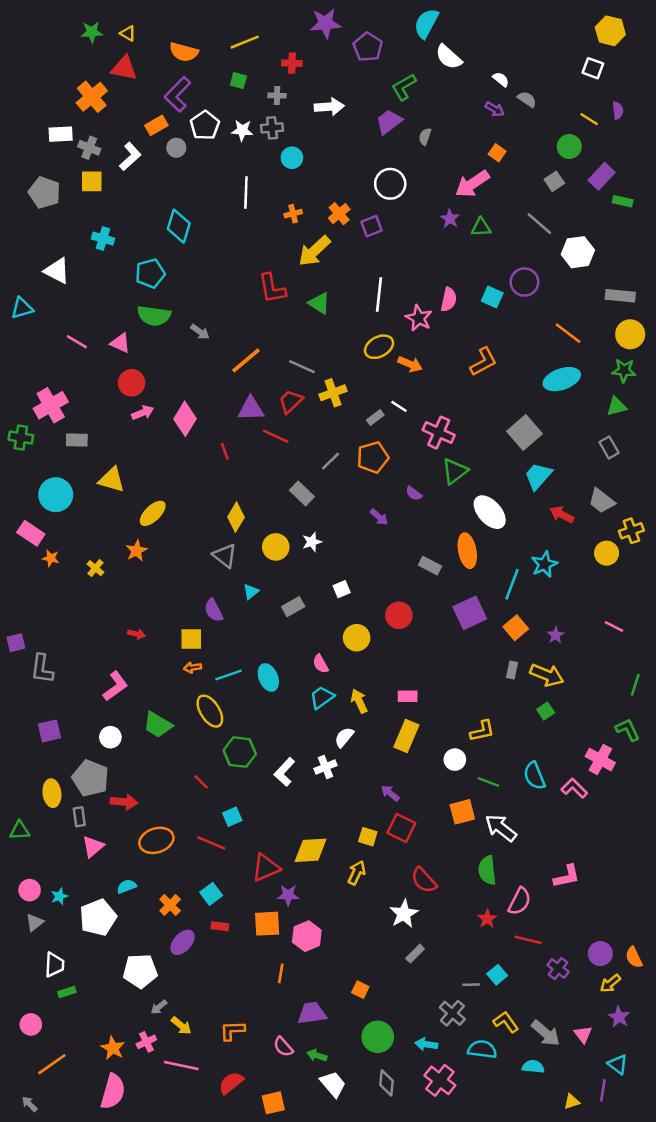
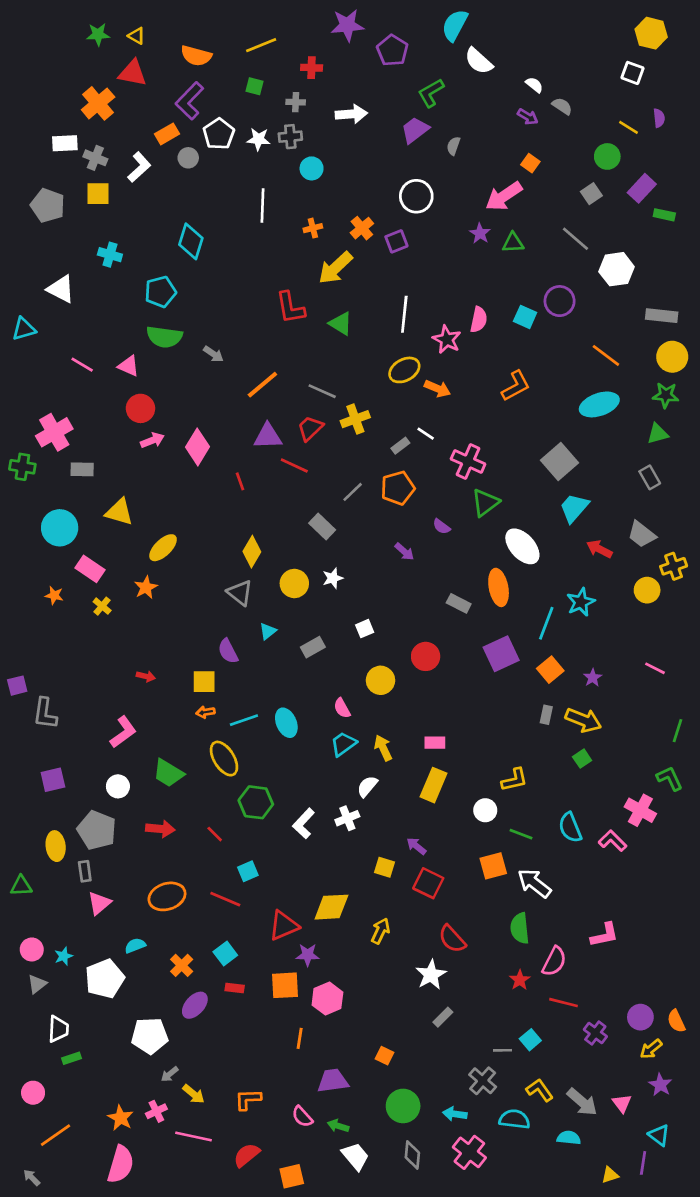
pink rectangle: (31, 533) -> (90, 569), moved
red arrow: (124, 802) -> (160, 829), moved
yellow square: (368, 837) -> (384, 867), moved

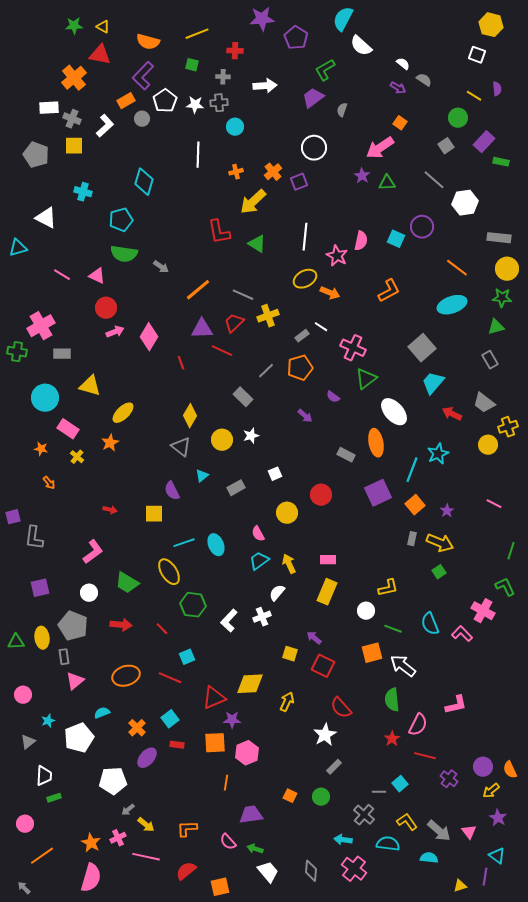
orange arrow: (205, 712) -> (49, 483), moved, turned -120
green triangle: (21, 886) -> (16, 642), moved
pink circle: (32, 949) -> (23, 695), moved
green circle: (403, 1106) -> (321, 797), moved, size x0.7

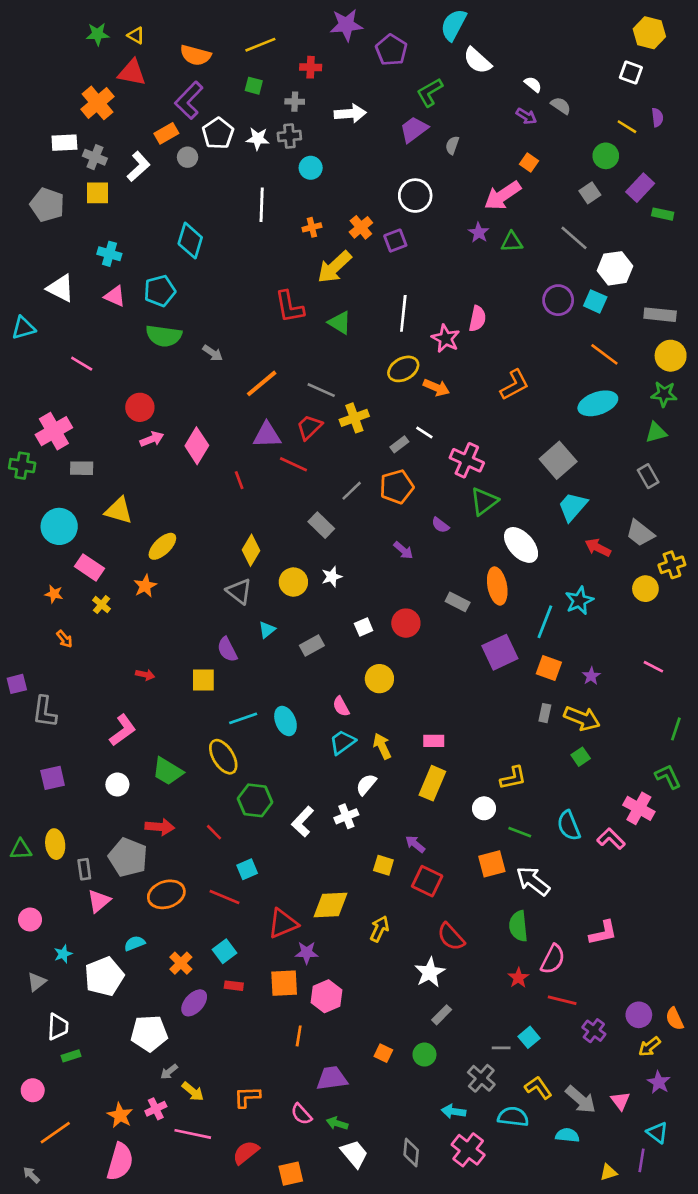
cyan square: (396, 239) -> (595, 301), moved
pink triangle: (97, 276) -> (115, 296), moved
red circle: (321, 495) -> (406, 623), moved
orange square: (415, 505) -> (549, 668), turned -30
gray pentagon: (73, 626) -> (128, 857), moved

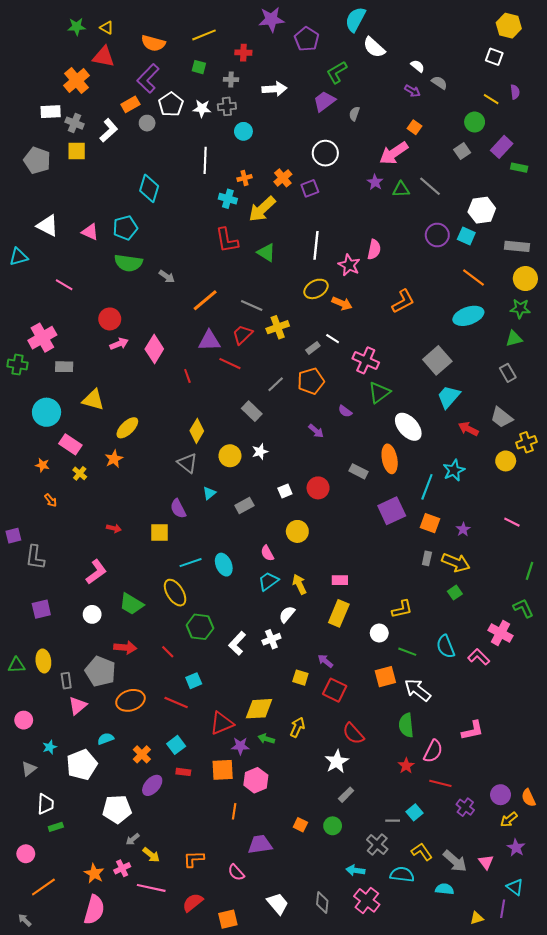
gray line: (574, 238) -> (430, 186), moved
cyan cross: (109, 254) -> (228, 199), moved
green arrow: (337, 1123) -> (266, 739), moved

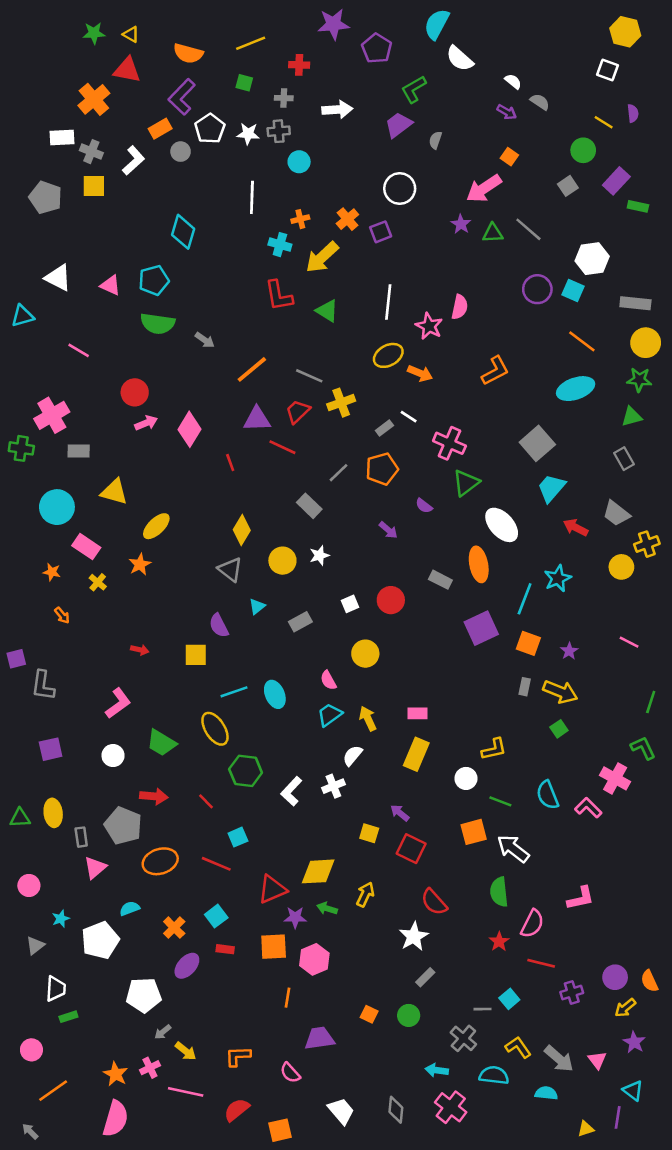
purple cross: (465, 807) -> (572, 993), turned 36

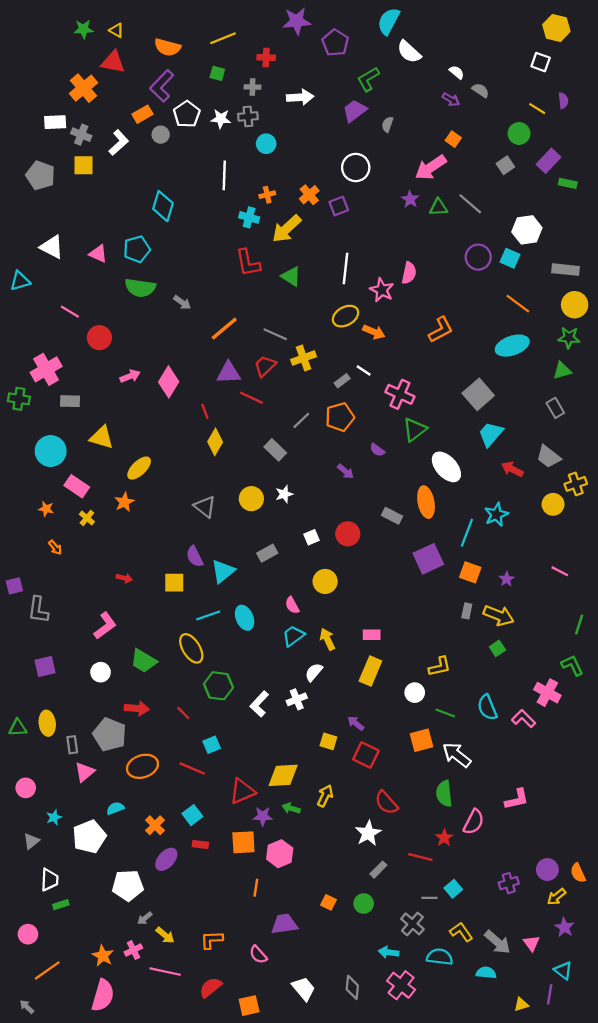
red circle: (135, 392) -> (99, 338), moved
yellow diamond: (242, 530) -> (215, 442), moved
cyan triangle: (257, 606) -> (223, 571), moved, size x1.6
red line: (541, 963) -> (420, 857), moved

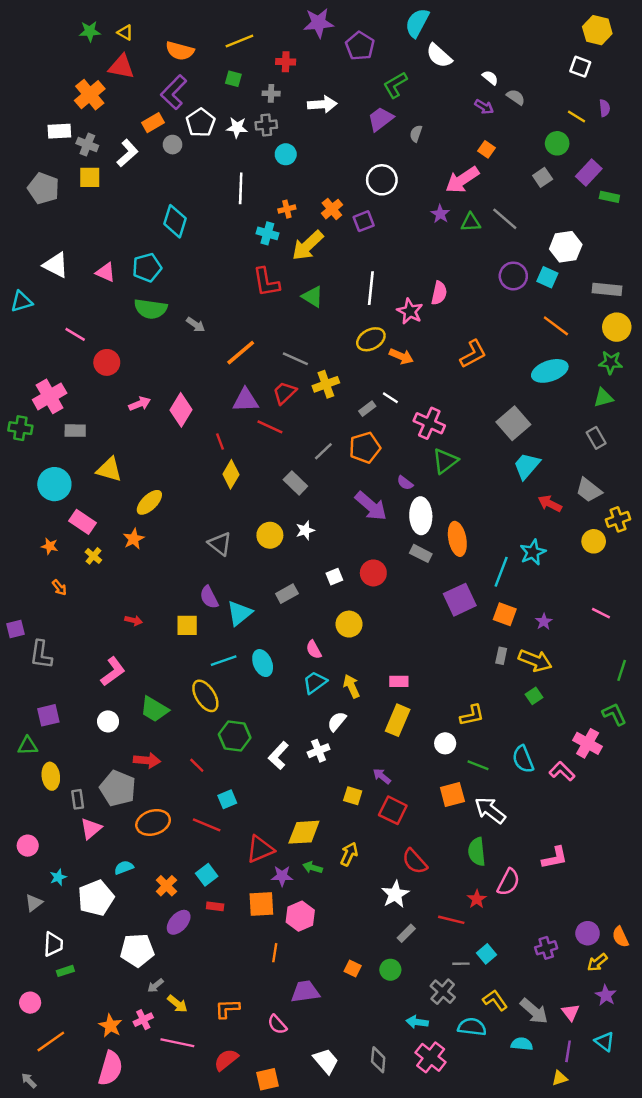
white ellipse: (446, 467) -> (421, 516), moved, turned 40
purple arrow: (345, 471) -> (371, 506), size x1.8
green triangle: (18, 728) -> (28, 746), moved
purple line: (550, 994) -> (568, 1051), moved

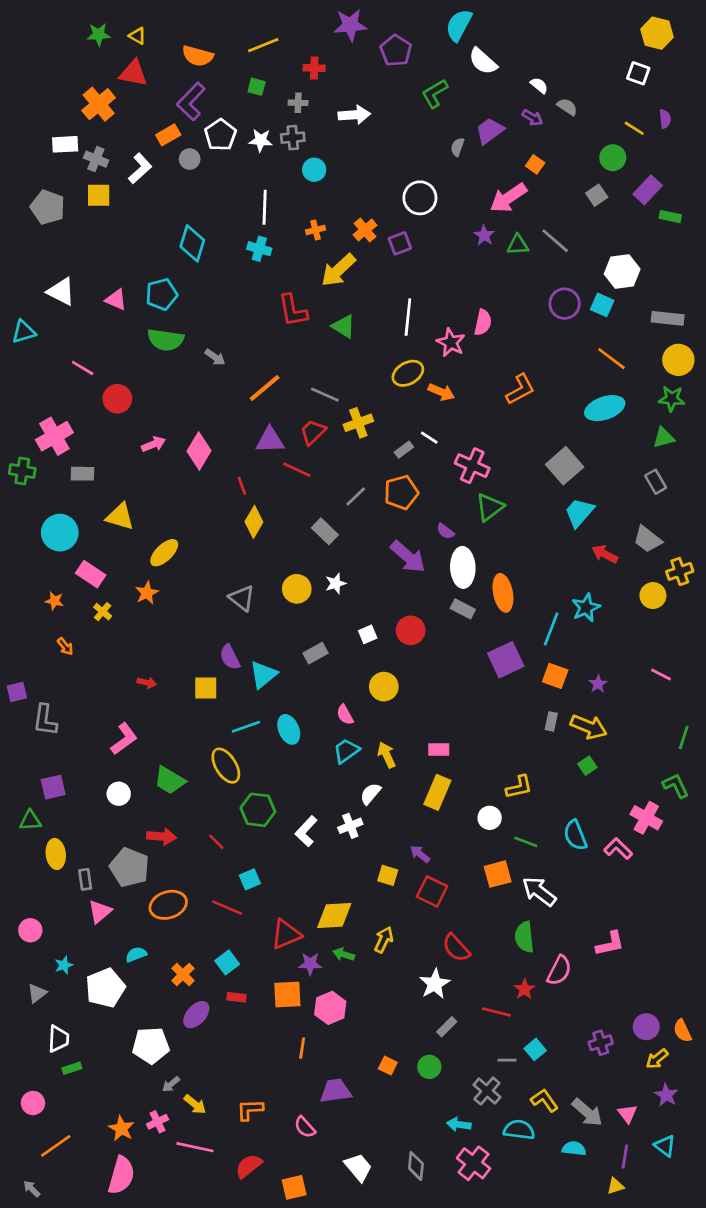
purple trapezoid: (381, 119) -> (490, 131), moved
cyan cross: (267, 233) -> (259, 249), moved

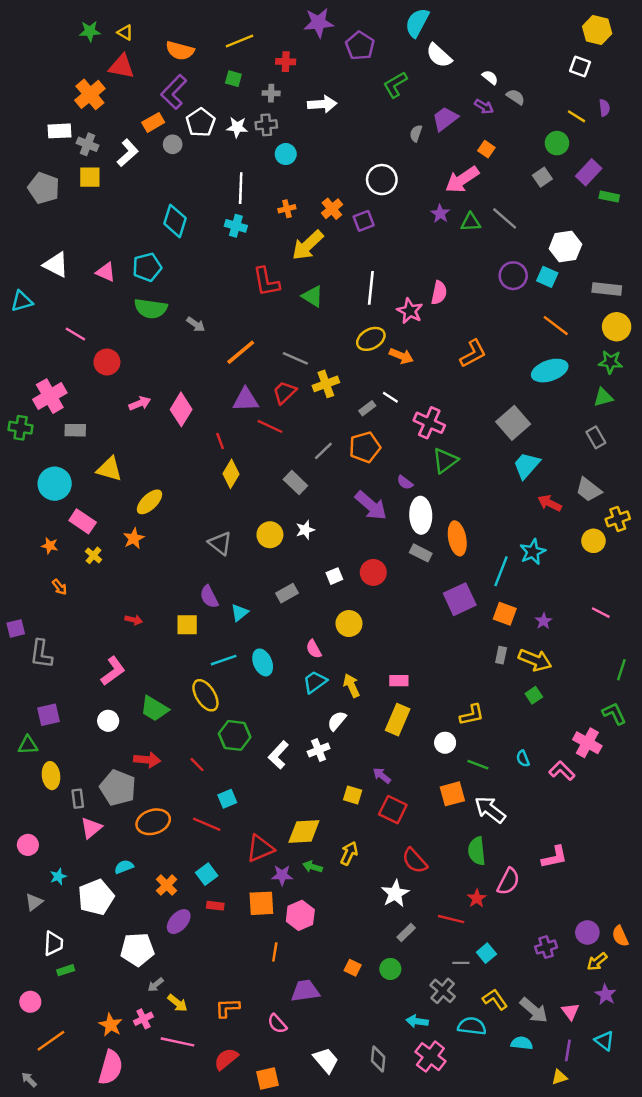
cyan triangle: (263, 675) -> (240, 613), size x0.7
cyan semicircle: (575, 835) -> (523, 759), size x0.6

